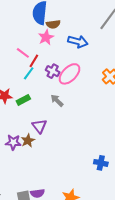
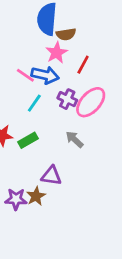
blue arrow: (78, 42) -> (45, 75), moved
red line: (34, 61) -> (83, 65), moved
purple triangle: (39, 126) -> (51, 176), turned -42

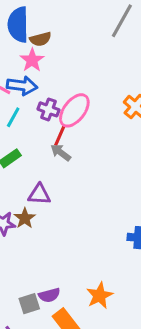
red line: (83, 65) -> (60, 136), moved

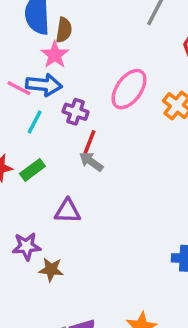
brown semicircle: (40, 39) -> (64, 30), turned -65
pink ellipse: (74, 110) -> (129, 89), moved
brown star: (25, 218) -> (51, 270), moved, turned -30

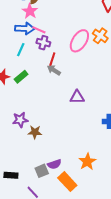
pink line: (19, 88) -> (39, 30), moved
pink ellipse: (129, 89) -> (79, 41), moved
purple triangle: (68, 211) -> (77, 97), moved

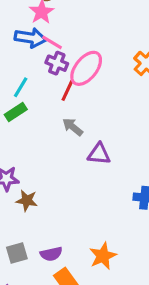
pink ellipse: (79, 41) -> (86, 68), moved
cyan line: (21, 50) -> (21, 87), moved
gray arrow: (54, 70) -> (73, 127), moved
gray square: (42, 171) -> (17, 253), moved

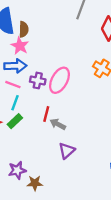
pink line: (52, 42) -> (13, 85), moved
red line: (67, 91) -> (46, 114), moved
purple triangle: (99, 154) -> (67, 151), moved, turned -36

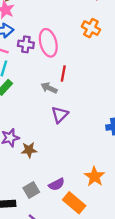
pink ellipse: (59, 80) -> (48, 43), turned -40
red line: (46, 114) -> (63, 74), moved

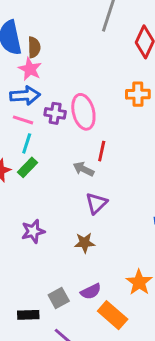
orange cross: (91, 28) -> (138, 94), turned -30
brown star: (29, 150) -> (85, 243), moved

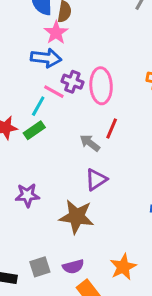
pink line: (23, 120) -> (54, 92), moved
brown star: (85, 243) -> (77, 217), size x1.6

